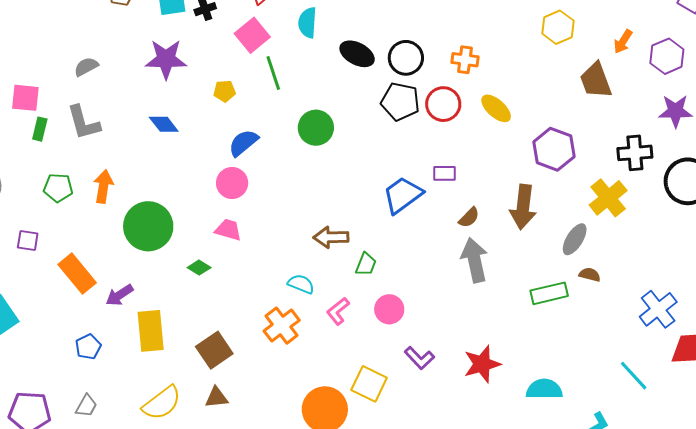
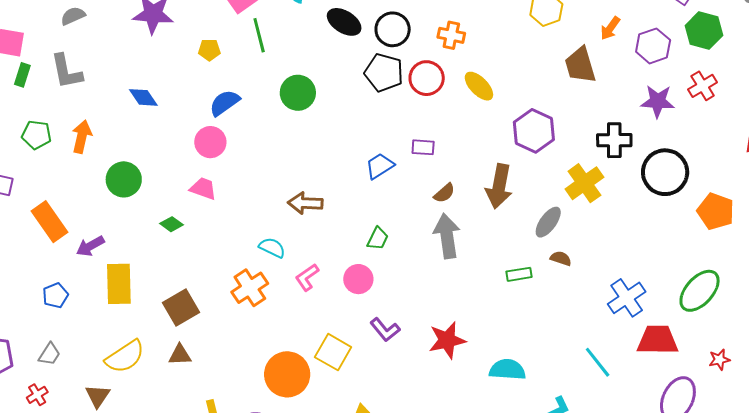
blue diamond: (164, 124) -> (143, 97), moved
blue trapezoid: (403, 195) -> (380, 166), size x0.7
green circle: (148, 226) -> (124, 179), size x0.7
green trapezoid: (366, 264) -> (378, 239), moved
green rectangle: (549, 293) -> (519, 274), size x0.7

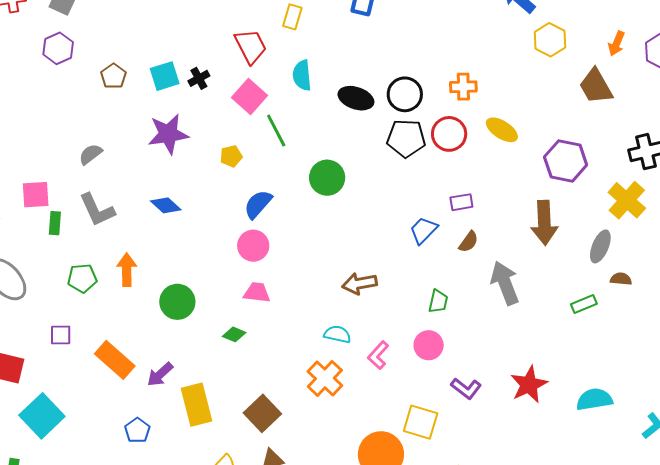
blue diamond: (143, 97) -> (166, 205), moved
brown semicircle: (444, 193) -> (469, 242), moved

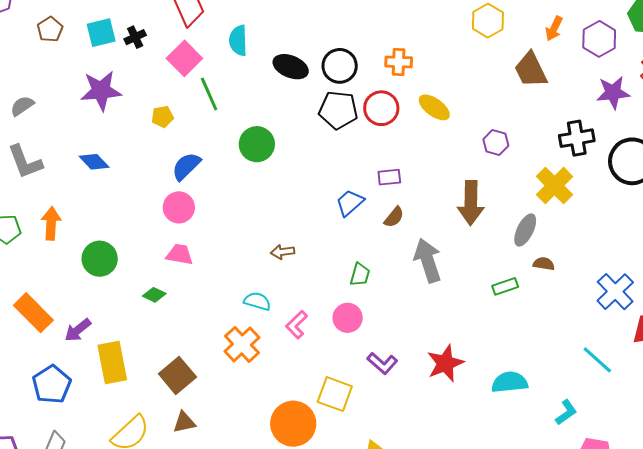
purple hexagon: (566, 161) -> (496, 142), size x0.6
brown arrow: (359, 283) -> (283, 252), size x0.7
blue pentagon: (137, 430) -> (52, 384), size x1.5

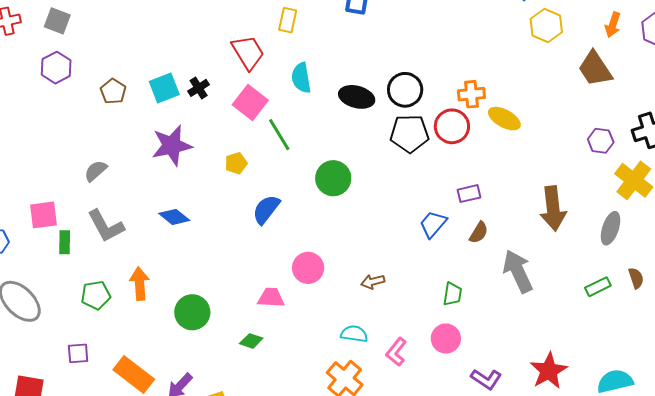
orange cross: (399, 62) -> (471, 94), moved
purple hexagon: (496, 142) -> (601, 141), moved
pink circle: (179, 207) -> (308, 268), moved
brown semicircle: (544, 264) -> (636, 278), moved, turned 70

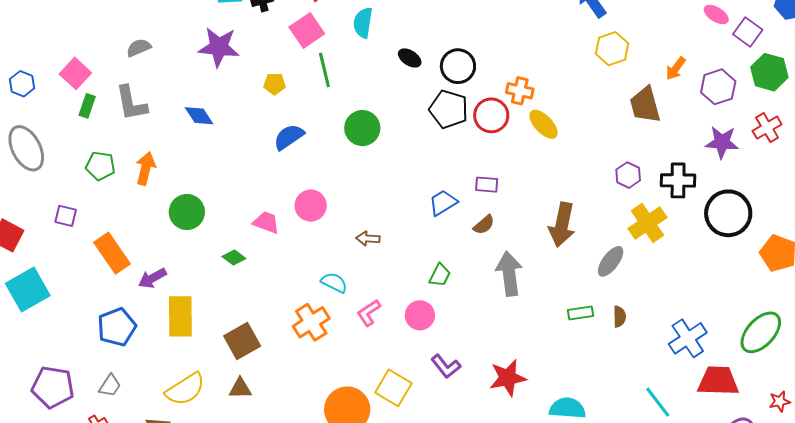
black ellipse: (357, 97) -> (410, 58), size x0.7
pink square: (43, 215) -> (75, 73), turned 32

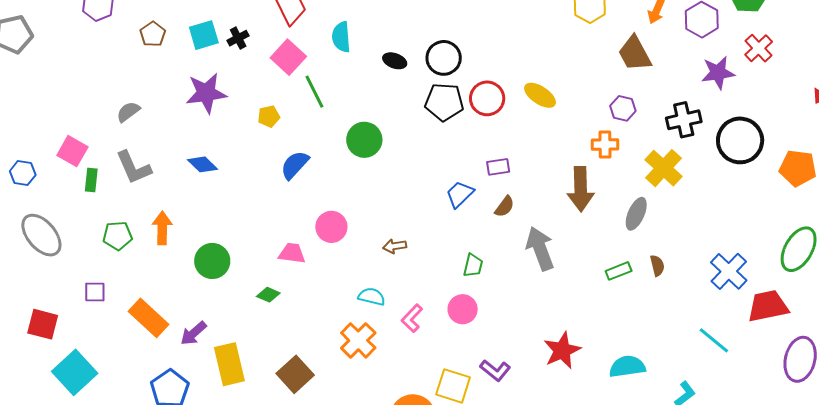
orange cross: (520, 91) -> (605, 144), moved
purple hexagon: (628, 175) -> (623, 108), moved
purple L-shape: (446, 366) -> (495, 370), moved

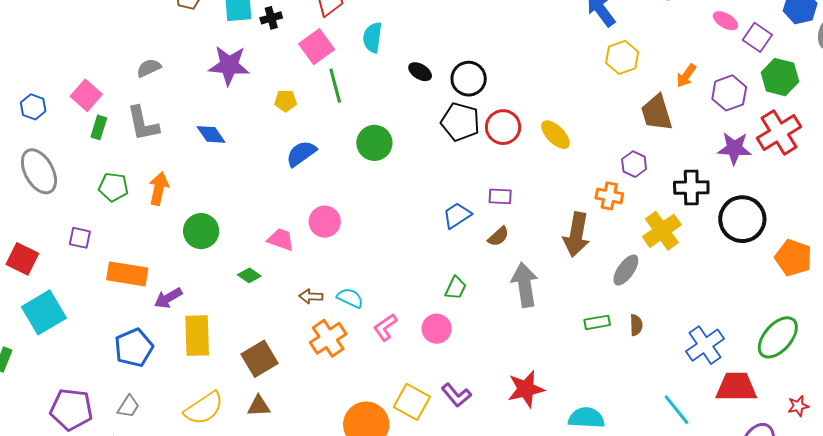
red cross: (759, 48) -> (779, 132), size x1.5
brown arrow: (395, 246) -> (311, 296), moved
orange rectangle: (149, 318) -> (127, 274), turned -45

